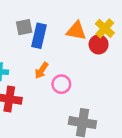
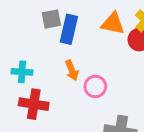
orange arrow: (42, 70) -> (72, 70), turned -56

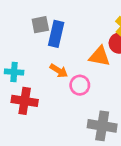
orange triangle: (113, 23) -> (100, 56), moved
orange arrow: (72, 70) -> (59, 71), turned -36

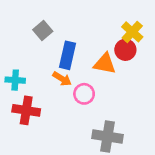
gray square: (40, 25) -> (43, 31), turned -30
blue rectangle: (56, 34) -> (68, 55), moved

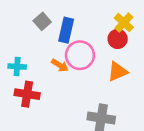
blue rectangle: (68, 55) -> (66, 30), moved
orange triangle: (105, 64) -> (118, 72), moved, turned -35
pink circle: (84, 94) -> (80, 55), moved, size x1.5

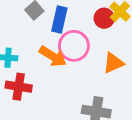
red circle: (118, 39) -> (104, 18), moved
orange arrow: (60, 65) -> (53, 56), size x1.5

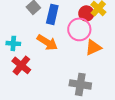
pink circle: (74, 46) -> (79, 29), moved
red cross: (19, 87) -> (21, 65), turned 30

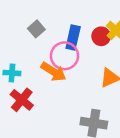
blue rectangle: (52, 14) -> (73, 37), moved
pink circle: (79, 29) -> (64, 56), moved

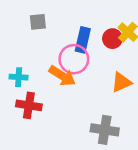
gray square: (36, 29) -> (38, 22), moved, turned 35
red cross: (22, 100) -> (29, 105), turned -30

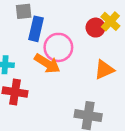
blue rectangle: (83, 40) -> (36, 29), moved

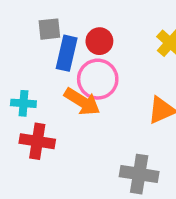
red circle: (96, 28) -> (99, 41), moved

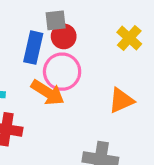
gray square: (49, 29) -> (56, 20), moved

